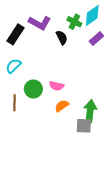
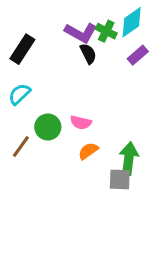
purple L-shape: (40, 23) -> (81, 33), moved
brown line: (14, 103) -> (21, 146), turned 35

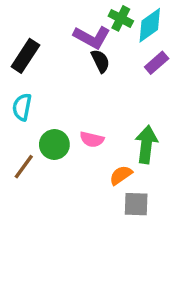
green cross: (106, 31) -> (121, 18), moved
cyan semicircle: (19, 94) -> (22, 107), turned -35
orange semicircle: (88, 151) -> (121, 175), moved
green arrow: (129, 158) -> (146, 144), moved

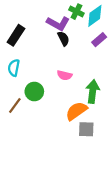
pink semicircle: (92, 139) -> (65, 75), moved
orange semicircle: (121, 175) -> (76, 111), size x1.5

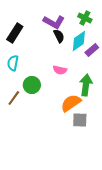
green cross: (76, 12) -> (85, 18), moved
cyan diamond: (95, 16) -> (79, 41), moved
purple rectangle: (99, 40) -> (92, 50), moved

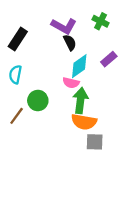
cyan diamond: (79, 41) -> (79, 66), moved
green arrow: (86, 85) -> (80, 100), moved
orange semicircle: (71, 103) -> (84, 122), turned -135

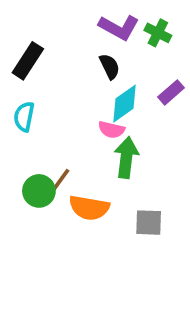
purple L-shape: (64, 26) -> (119, 27), moved
green circle: (38, 100) -> (39, 191), moved
brown line: (17, 116) -> (59, 182), moved
orange semicircle: (84, 122) -> (89, 208), moved

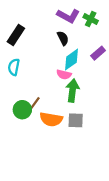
gray square: (149, 223) -> (76, 120), moved

